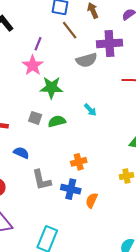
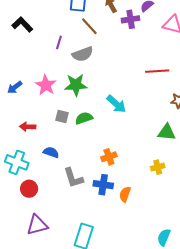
purple cross: (109, 43) -> (131, 19), moved, size x0.7
gray semicircle: (87, 60) -> (83, 54), moved
pink star: (33, 65) -> (46, 85), moved
cyan arrow: (90, 110) -> (116, 104), size x1.5

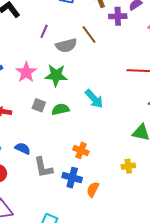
brown line: (89, 26) -> (89, 34), moved
blue semicircle: (51, 152) -> (23, 148), moved
orange cross: (109, 157) -> (81, 150), turned 35

